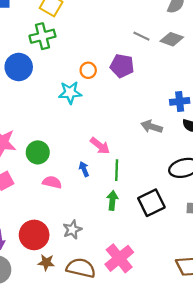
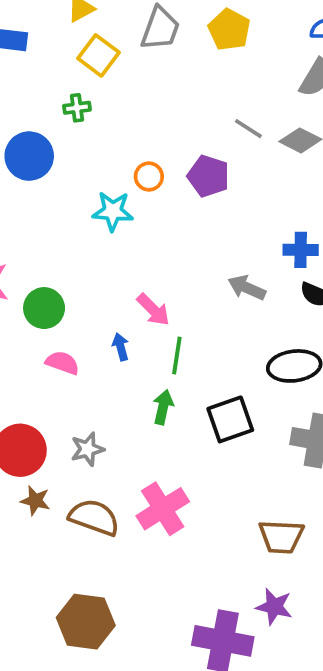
green cross: (42, 36) -> (77, 108), size x0.6

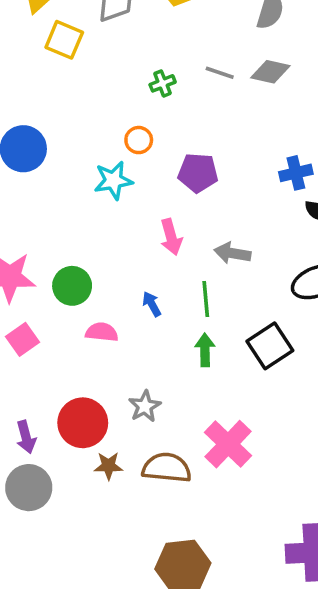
green cross: (77, 108) -> (163, 83), moved
purple pentagon: (208, 176) -> (198, 173), moved
gray arrow: (247, 288) -> (232, 253), moved
pink arrow: (153, 310) -> (171, 237), moved, turned 44

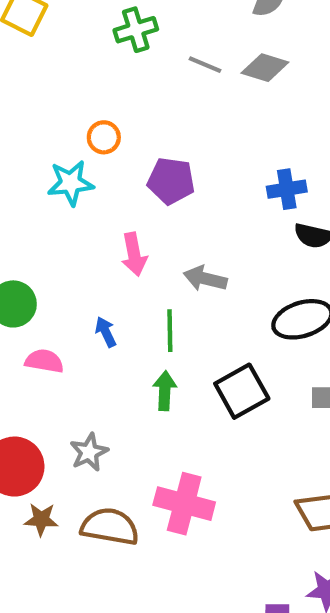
green cross: (163, 83) -> (136, 30), moved, size x1.4
pink cross: (228, 444) -> (184, 504), turned -33

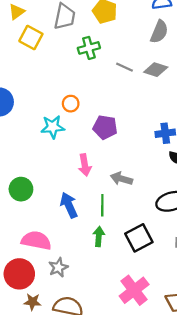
blue arrow: (106, 332) -> (69, 205), size x1.6
pink semicircle: (44, 361) -> (36, 241), moved, size x1.5
pink cross: (184, 504) -> (134, 290), moved, turned 36

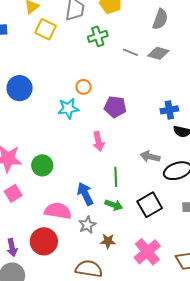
gray arrow: (121, 179) -> (150, 157), moved
blue arrow: (69, 205) -> (85, 194), moved
green arrow: (99, 237) -> (114, 205), turned 108
gray star: (58, 267) -> (87, 225), moved
brown star: (32, 302) -> (108, 241), moved

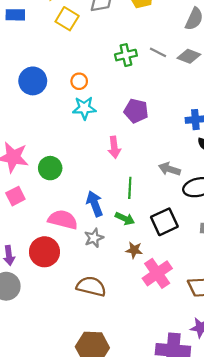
green cross: (98, 36) -> (126, 55), moved
orange circle: (84, 87) -> (79, 81), moved
brown star: (108, 241) -> (134, 250), moved

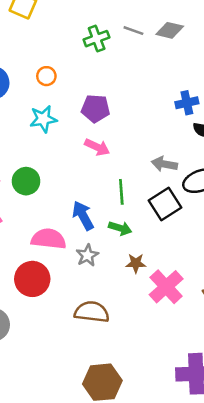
cyan star: (84, 108) -> (43, 119), moved
purple pentagon: (136, 111) -> (95, 109), moved
pink arrow: (114, 147) -> (97, 147), turned -50
black square: (164, 222) -> (165, 204), moved

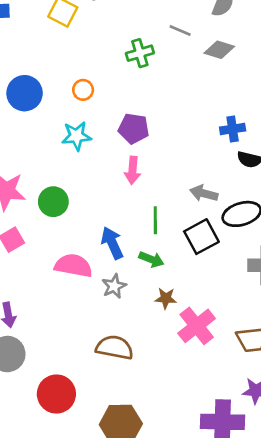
gray line: (133, 31) -> (180, 30), moved
pink arrow: (97, 147) -> (133, 170), turned 65
red circle: (32, 279) -> (56, 394), moved

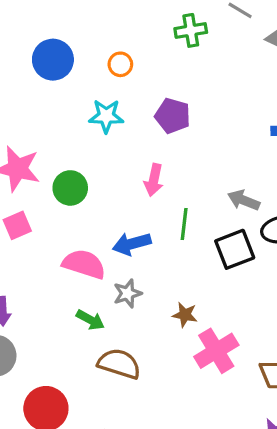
pink arrow: (133, 170) -> (154, 180), moved
blue arrow: (112, 243) -> (132, 244), turned -88
green arrow: (151, 259) -> (90, 320), moved

